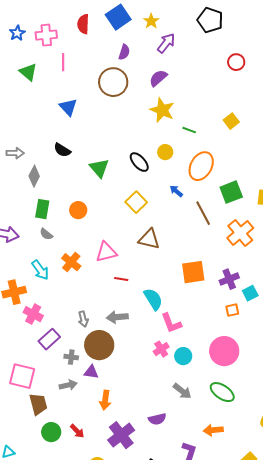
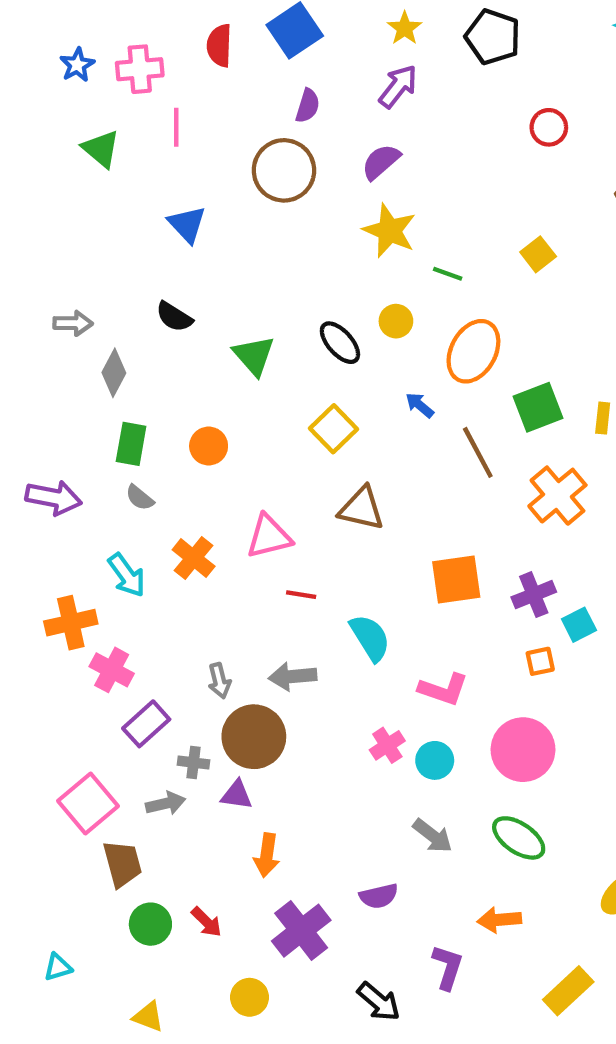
yellow star: (151, 21) -> (405, 28), moved
pink L-shape: (171, 323) -> (443, 689), moved, turned -50
pink square: (22, 376) -> (88, 803), turned 36
gray arrow: (68, 385) -> (166, 803), moved

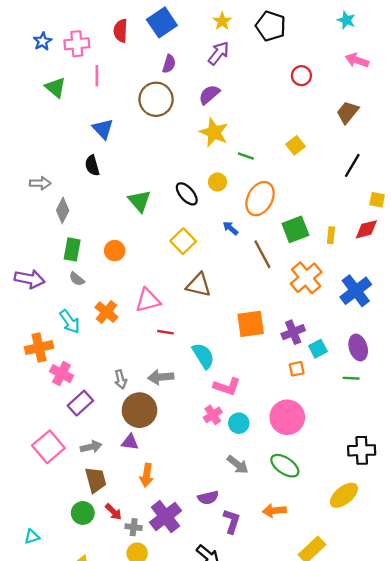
black semicircle: (174, 317) -> (92, 165), moved, turned 42
pink L-shape: (443, 689) -> (227, 387), moved
gray cross: (194, 763) -> (134, 527), moved
brown trapezoid: (122, 864) -> (96, 480), moved
purple L-shape: (448, 967) -> (232, 521), moved

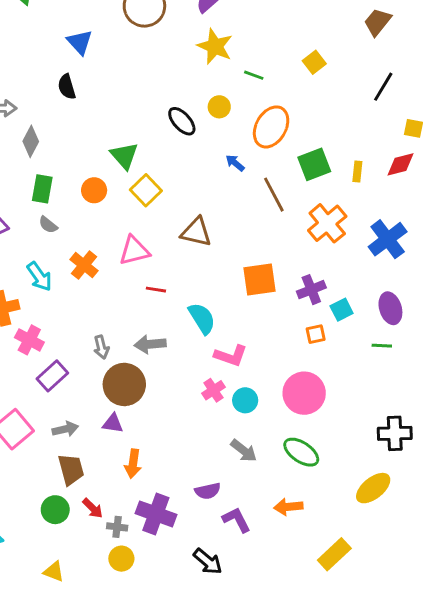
green triangle: (139, 201) -> (124, 156), moved
yellow square: (183, 241) -> (146, 190), moved
purple cross: (165, 517) -> (156, 514), turned -32
purple L-shape: (232, 521) -> (237, 520), turned -45

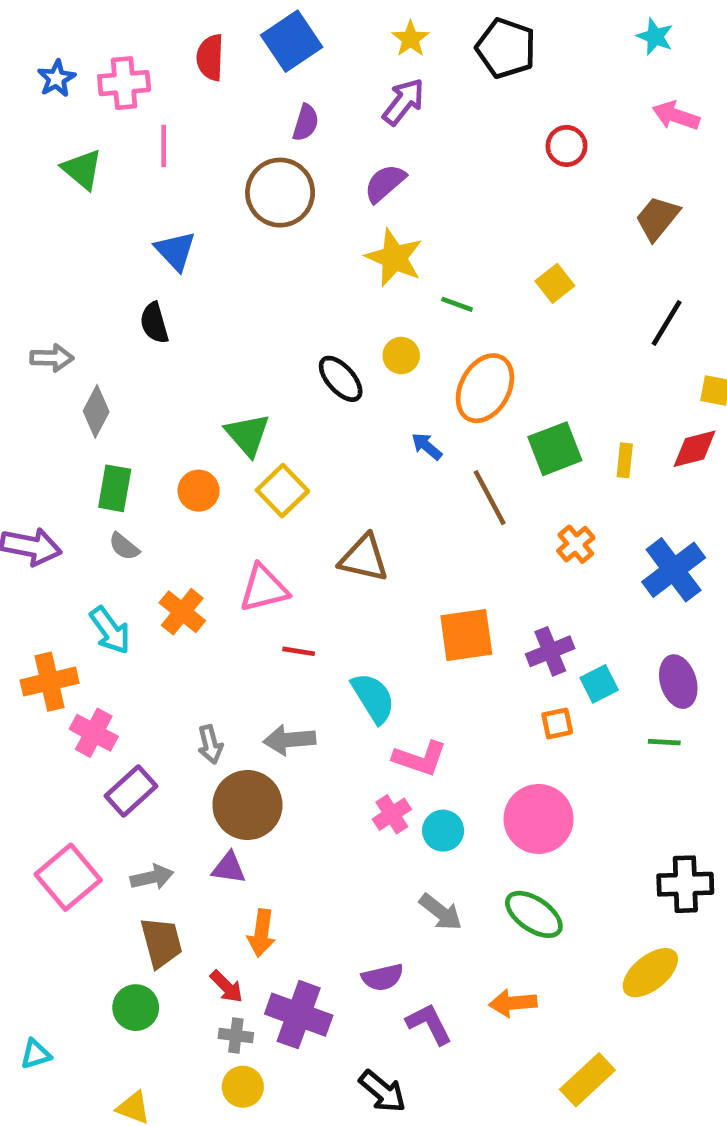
orange cross: (327, 223) -> (576, 544), size x0.6
red arrow: (93, 508) -> (227, 987), moved

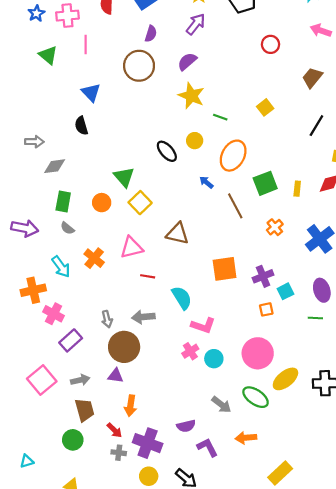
gray diamond: (96, 411) -> (55, 166), turned 55
gray arrow: (441, 912) -> (221, 405), moved
yellow ellipse: (650, 973) -> (285, 379), moved
yellow circle: (243, 1087) -> (149, 476), moved

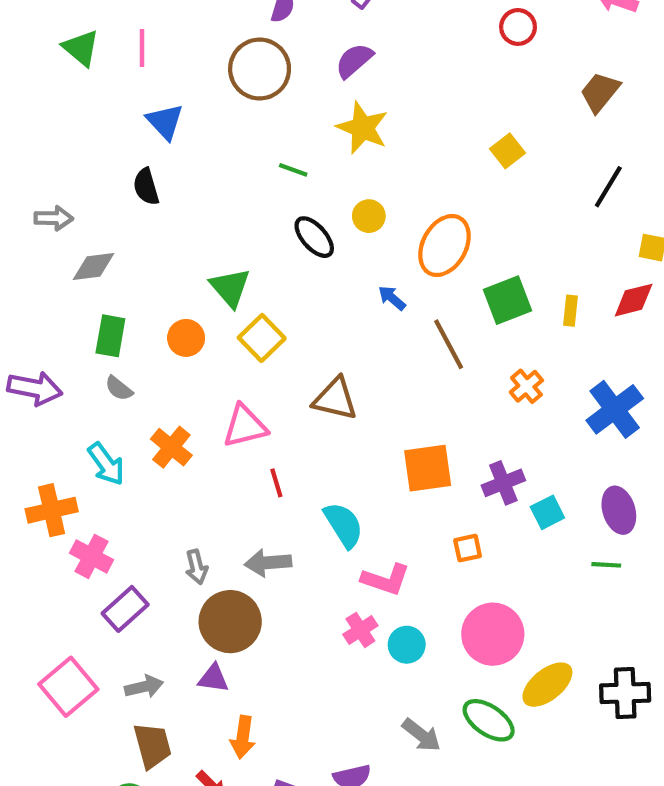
pink line: (86, 44) -> (142, 48), moved
green line: (220, 117) -> (293, 170), moved
red line: (148, 276) -> (276, 483), turned 64
orange square: (266, 309) -> (468, 548), moved

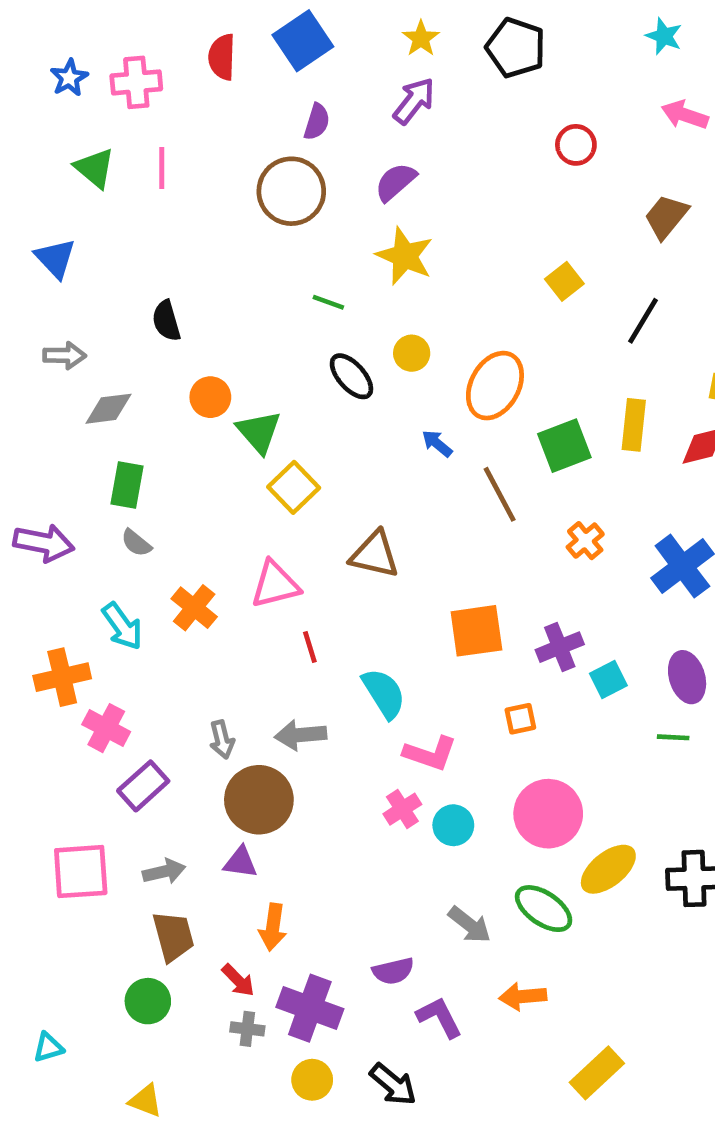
blue triangle: (165, 122) -> (55, 258), moved
black line: (608, 187) -> (643, 321), moved
yellow rectangle: (571, 311) -> (634, 425), moved, size x1.5
orange circle: (186, 338) -> (210, 397), moved
pink square: (68, 687) -> (81, 872), turned 36

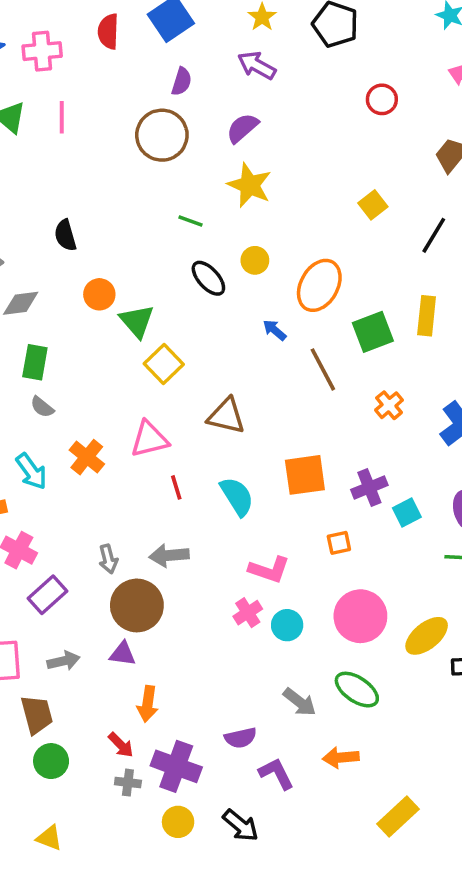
purple arrow: (414, 101) -> (257, 65), turned -99
cyan semicircle: (384, 693) -> (237, 496), moved
yellow ellipse: (608, 869) -> (427, 636), moved
brown trapezoid: (173, 936) -> (37, 715), moved

